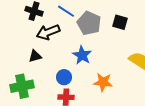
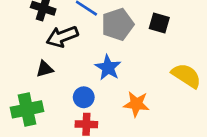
gray pentagon: (89, 23) -> (117, 24), turned 30

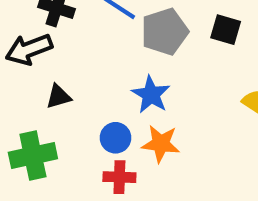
black arrow: (62, 37) -> (29, 49), moved
orange star: (136, 104) -> (161, 144), moved

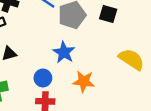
orange star: (161, 144) -> (84, 81), moved

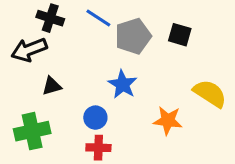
orange star: (84, 81) -> (168, 121), moved

